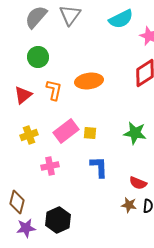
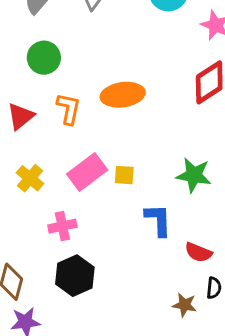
yellow cross: (29, 135) -> (30, 178), turned -30
blue L-shape: (99, 167) -> (158, 220), moved
brown star: (129, 205) -> (185, 305), moved
black hexagon: (58, 220) -> (75, 276), moved

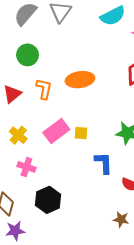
pink cross: (62, 226) -> (26, 167), moved, turned 30

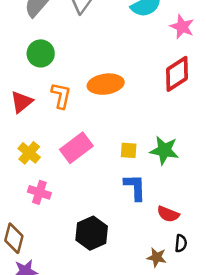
yellow square: (81, 133) -> (129, 150), moved
black hexagon: (48, 200) -> (92, 233), moved

